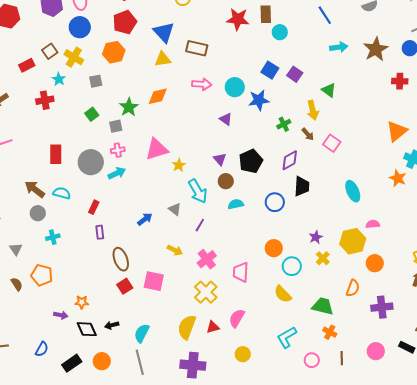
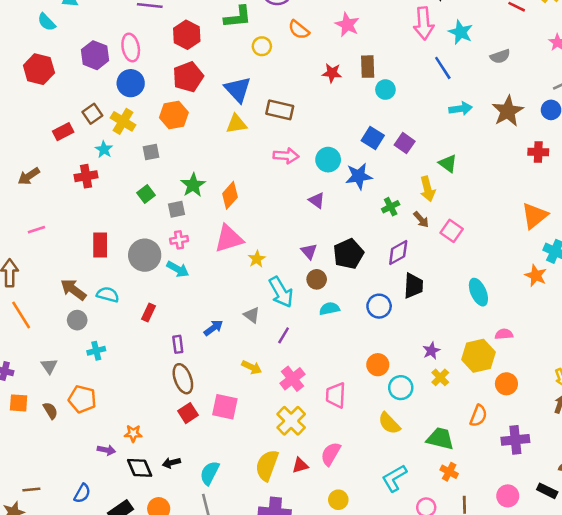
red star: (238, 19) -> (332, 73), size x0.7
orange diamond: (158, 96) -> (230, 195), moved, turned -35
cyan arrow: (117, 173) -> (178, 269), turned 54
purple rectangle: (100, 232) -> (178, 344), moved

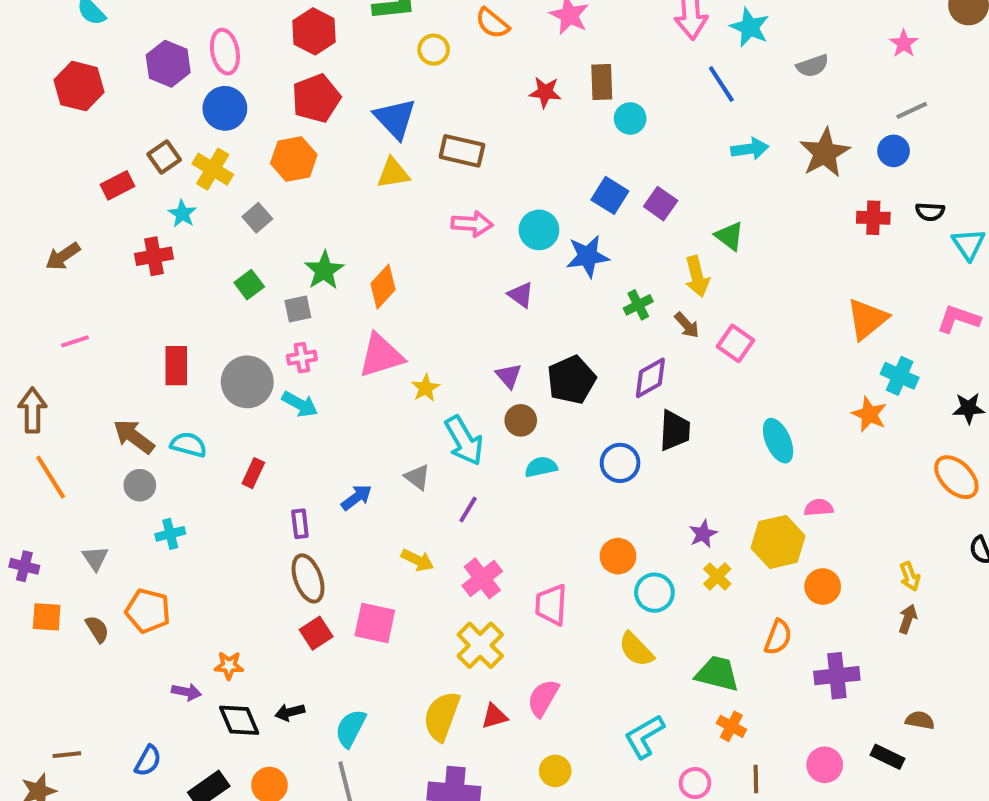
gray square: (151, 152) -> (257, 218), turned -30

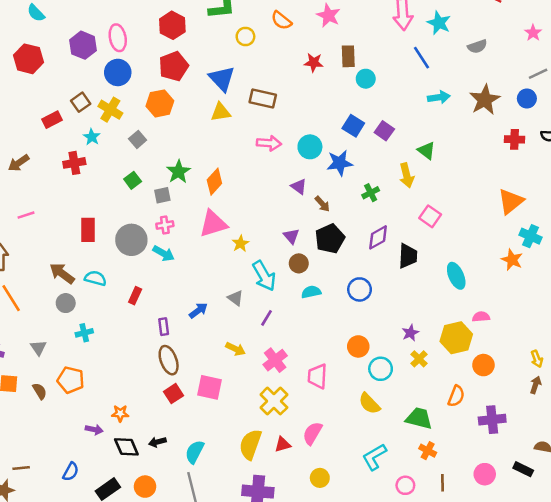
brown arrow: (687, 325) -> (322, 204), moved
black trapezoid: (675, 431) -> (408, 256), moved

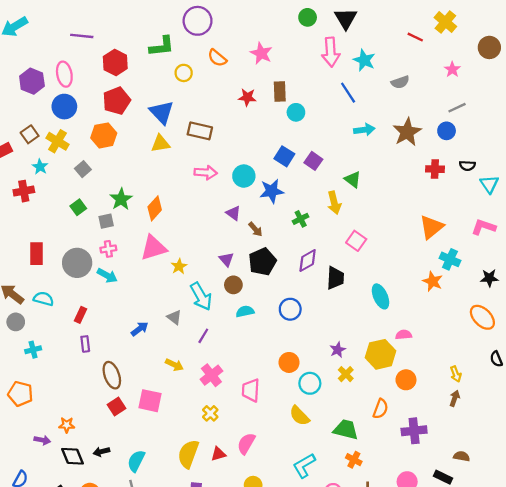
purple rectangle: (164, 327) -> (85, 344), moved
yellow cross: (274, 401) -> (210, 413), size x0.6

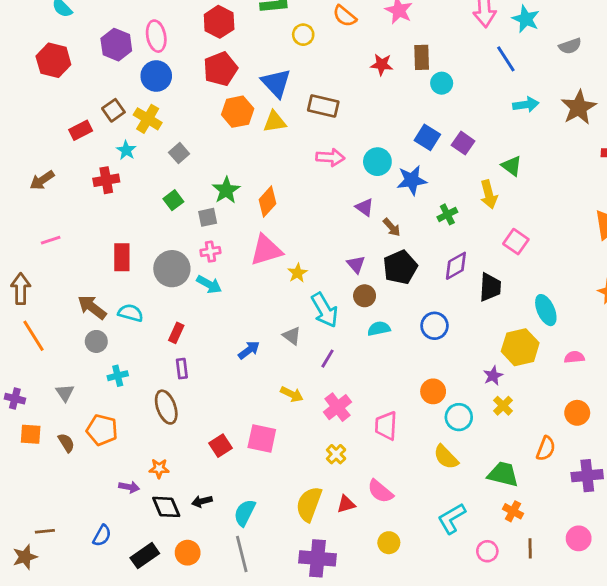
orange hexagon: (104, 135) -> (238, 112), moved
yellow hexagon: (380, 354) -> (520, 347), moved
brown ellipse: (112, 375) -> (166, 407), moved
pink semicircle: (246, 444) -> (380, 491), turned -80

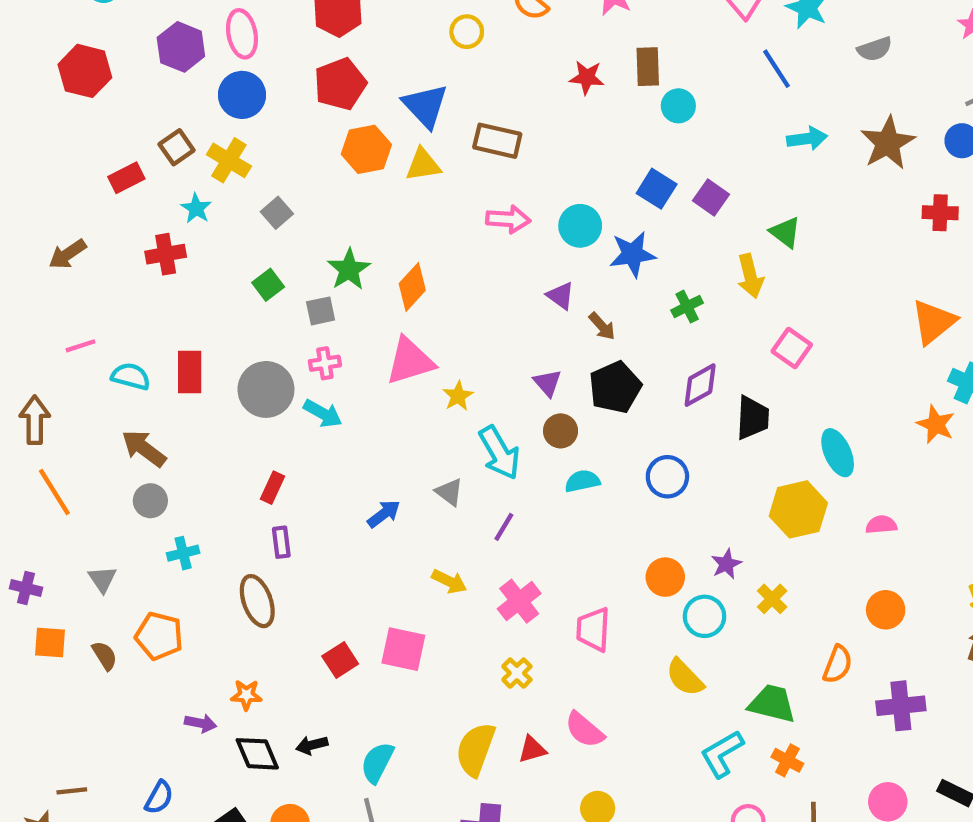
cyan semicircle: (131, 313) -> (131, 376), moved
purple star: (493, 376) -> (726, 564), moved
cyan L-shape: (452, 518) -> (722, 754), moved

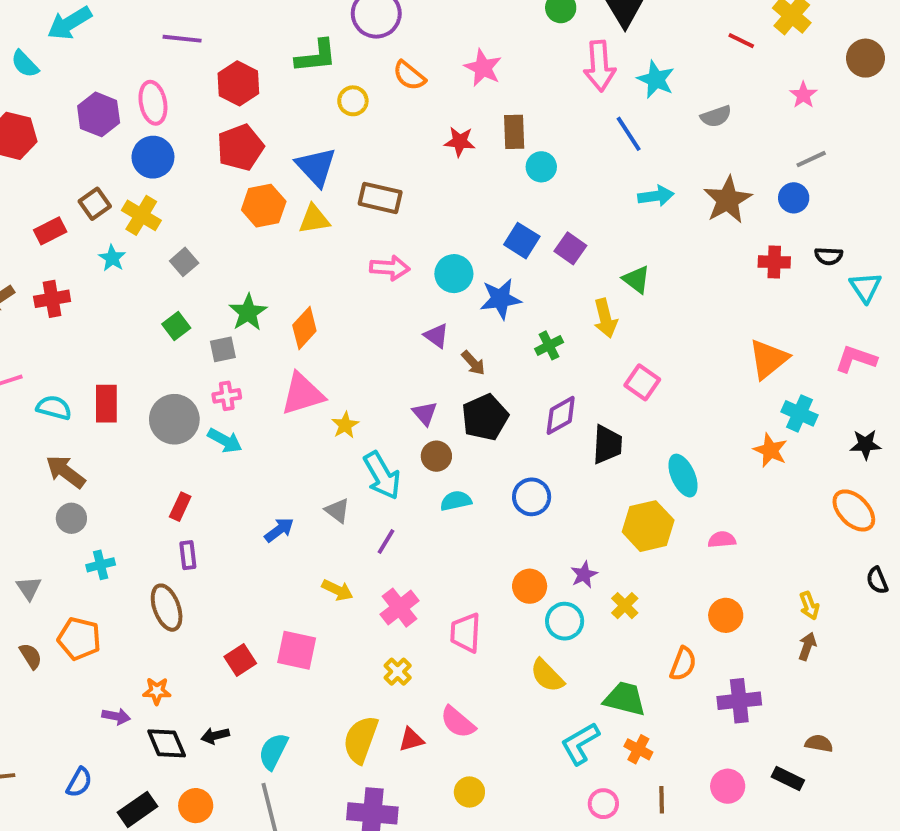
red cross: (166, 254) -> (52, 299), moved

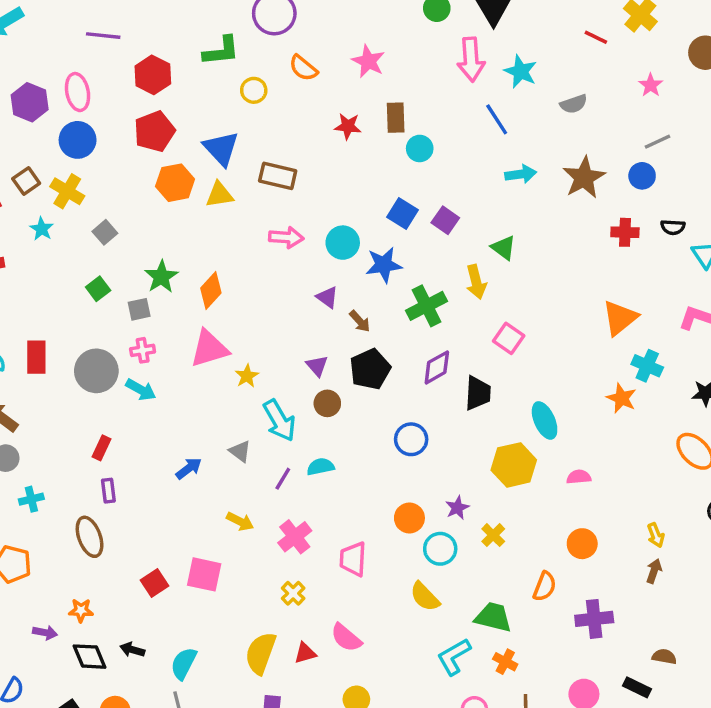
green cross: (549, 345) -> (427, 306), size x1.6
cyan semicircle: (456, 501) -> (320, 467), moved
black arrow: (215, 736) -> (132, 650), turned 30

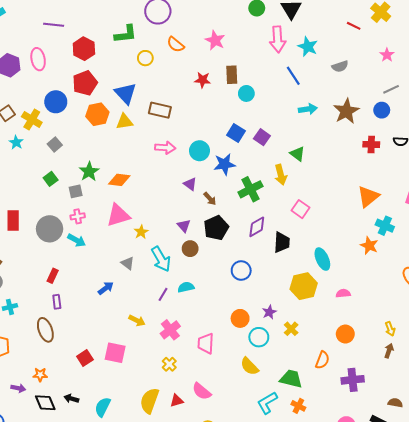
blue circle: (78, 140) -> (56, 102), moved
orange diamond: (211, 290) -> (119, 180), turned 55
gray triangle: (240, 451) -> (128, 263), moved

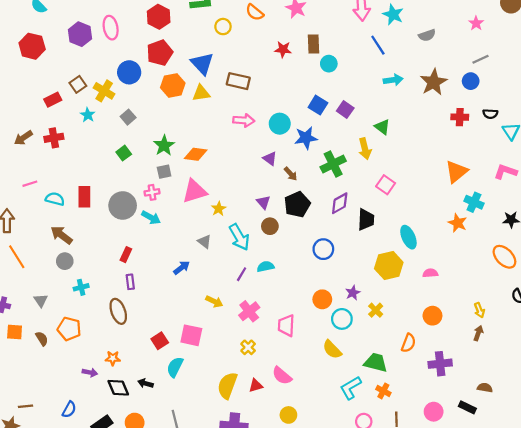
gray square: (76, 191) -> (164, 172), moved
cyan semicircle: (103, 407) -> (175, 367), moved

